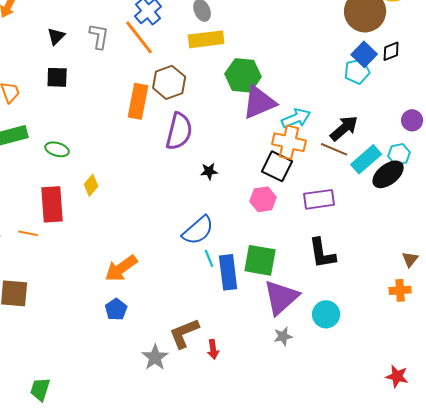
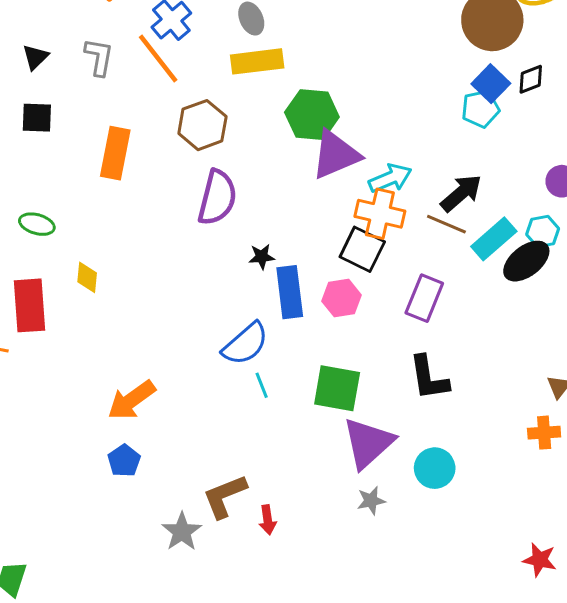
orange rectangle: (138, 101) -> (115, 153), moved
yellow diamond: (91, 185) -> (87, 277), turned -35
purple rectangle: (319, 199) -> (424, 298), turned -60
blue rectangle: (228, 272) -> (290, 292), moved

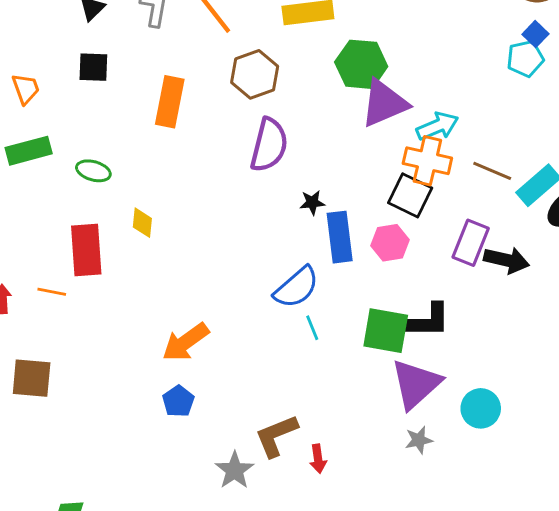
blue square: (491, 84) -> (535, 34), size x0.7
black arrow: (461, 193) -> (507, 260), moved, turned 54
black L-shape: (429, 378) -> (427, 321), moved, turned -81

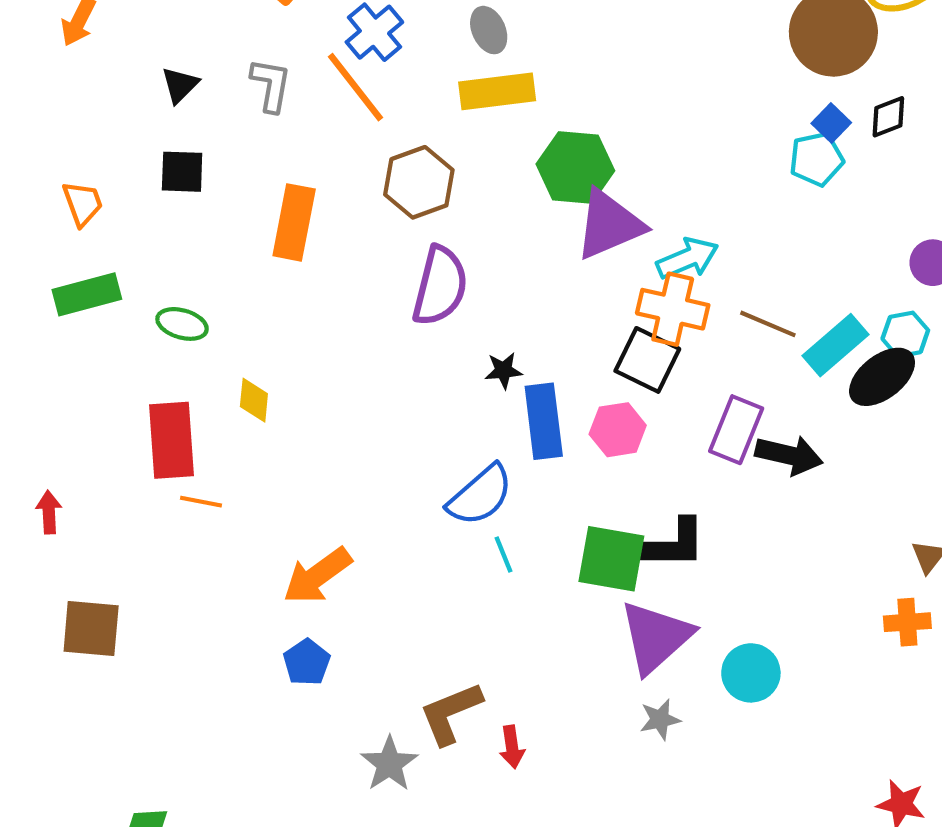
orange line: (52, 292) -> (201, 502), moved

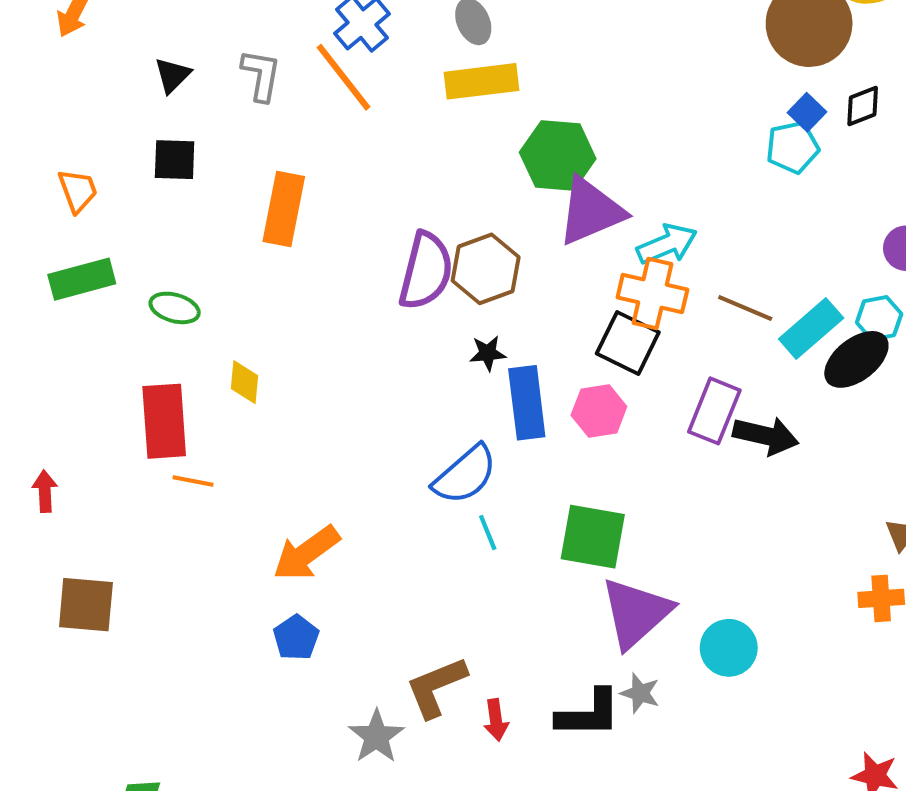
brown hexagon: (419, 182) -> (486, 269), moved
black L-shape: (673, 544) -> (589, 714), moved
gray star: (660, 719) -> (640, 693), turned 30

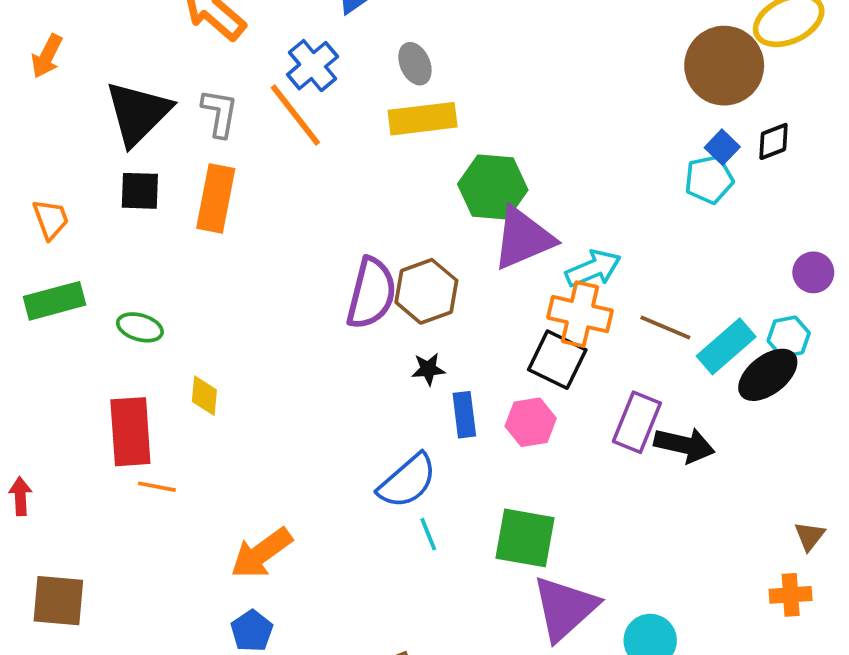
black triangle: (172, 75) -> (138, 113), size x2.0
orange rectangle: (284, 209) -> (216, 198), moved
blue rectangle: (527, 403) -> (464, 415), size x0.7

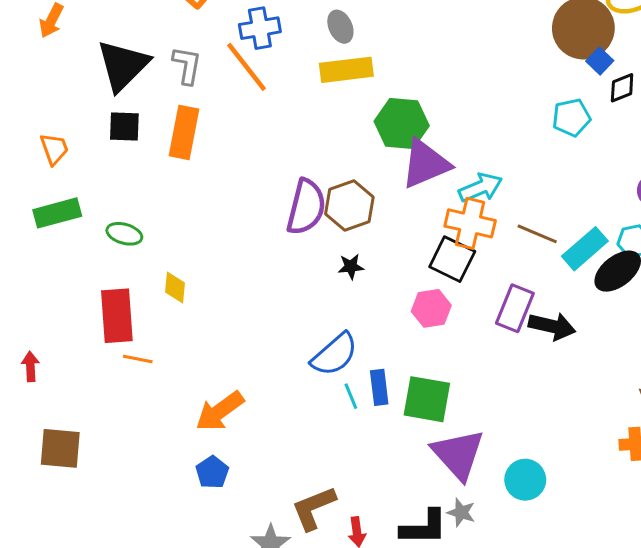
blue cross: (313, 66) -> (260, 28), turned 30
blue square: (722, 147) -> (600, 61), moved
blue rectangle: (464, 415) -> (379, 387), moved
purple triangle: (565, 608) -> (458, 454), turned -30

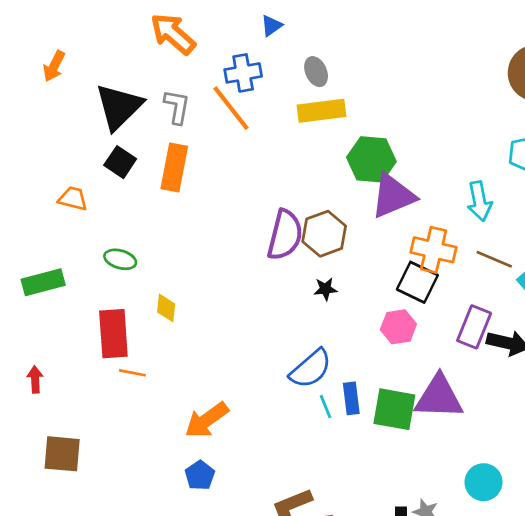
black square: (124, 126) -> (120, 162), turned 32
orange trapezoid: (54, 149) -> (73, 199), moved, turned -56
cyan arrow: (481, 188) -> (479, 201), moved, turned 102
green rectangle: (57, 213) -> (43, 282), moved
purple triangle: (458, 454) -> (439, 397), moved, turned -46

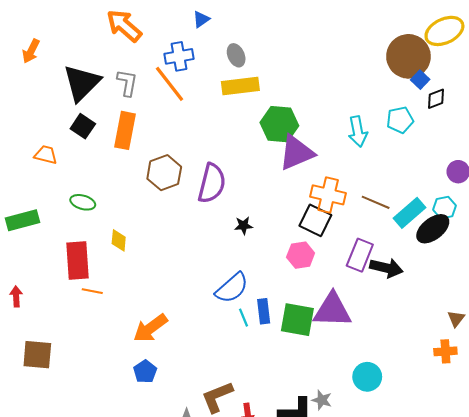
cyan arrow: (479, 201) -> (358, 131), moved
brown hexagon: (324, 234) -> (164, 173), moved

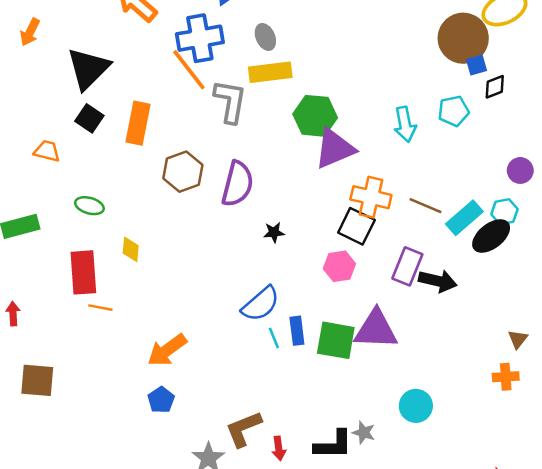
blue cross: (179, 56) -> (200, 38), size x1.4
blue square: (420, 80) -> (477, 65), turned 30
gray L-shape: (127, 83) -> (230, 101), moved, size x1.4

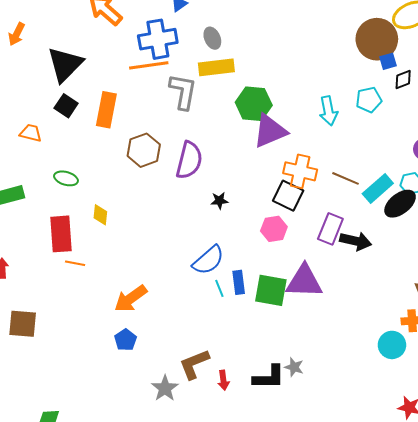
orange line: (189, 70) -> (149, 65), turned -60
cyan circle: (416, 406) -> (392, 345), moved

